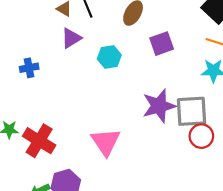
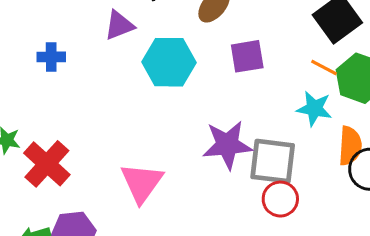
cyan hexagon: (109, 57) -> (169, 62), size x1.5

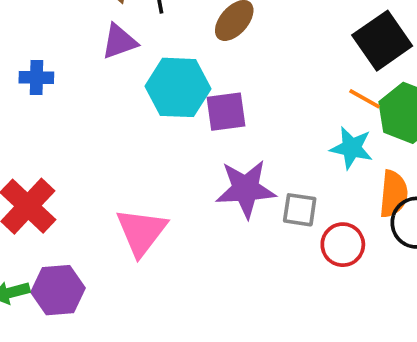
purple square: (247, 56) -> (226, 112), moved
gray square: (273, 161) -> (300, 210), size x0.6
red circle: (280, 199) -> (343, 245), moved

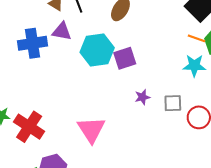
purple triangle: (119, 42) -> (62, 31), turned 40
blue cross: (36, 77) -> (33, 43), moved, size x1.6
purple star: (246, 189) -> (142, 97), size x0.5

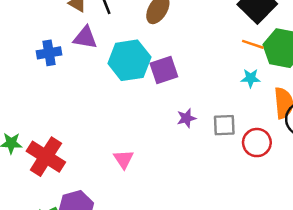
blue cross: (33, 43) -> (49, 53), size x0.7
cyan star: (194, 66) -> (251, 78), size x0.7
pink triangle: (91, 130) -> (123, 159), size x0.6

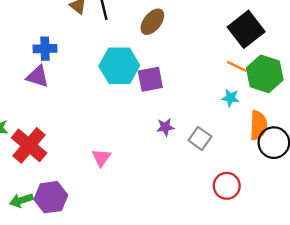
purple triangle: (85, 38) -> (38, 76), moved
gray square: (224, 125) -> (200, 138), turned 30
red circle: (257, 143) -> (227, 186), moved

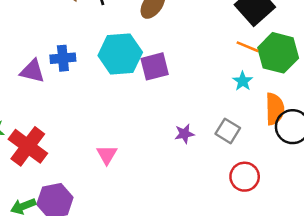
blue cross: (45, 49) -> (63, 58), moved
cyan star: (230, 98) -> (243, 81), turned 30
purple star: (165, 127) -> (184, 134), moved
gray square: (200, 138) -> (228, 131), moved

